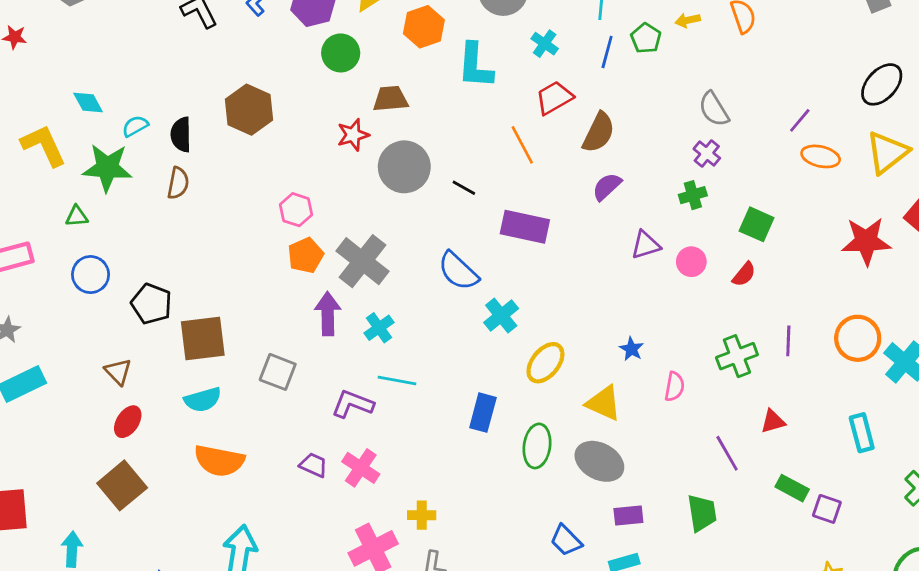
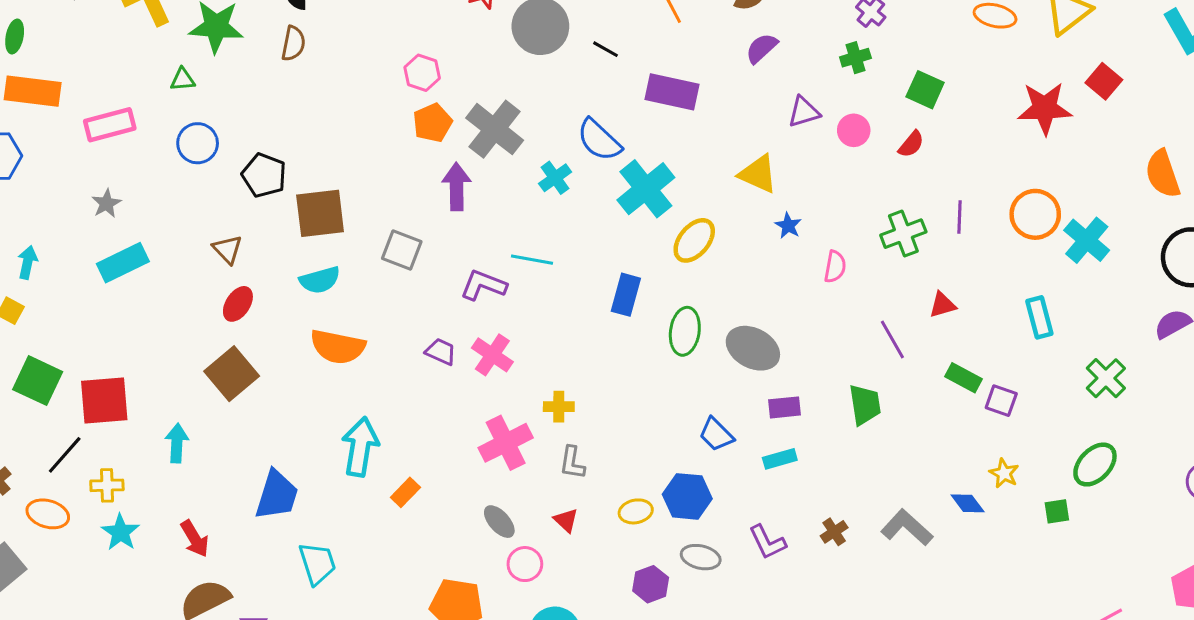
cyan cross: (501, 315) -> (646, 189), size x1.5
cyan cross: (379, 328) -> (555, 178), moved
yellow triangle: (604, 403) -> (758, 174), moved

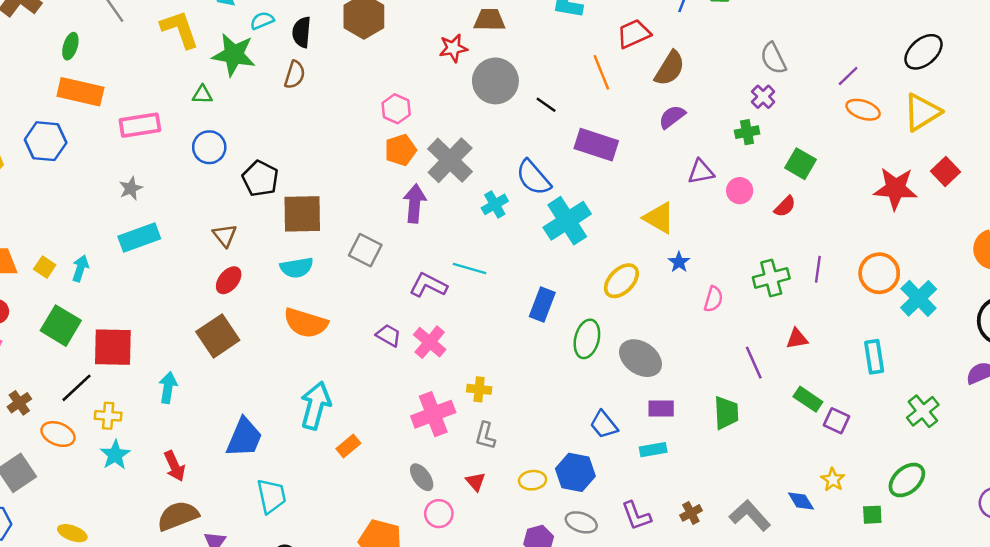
yellow ellipse: (694, 240) -> (621, 281), moved
cyan arrow: (27, 262) -> (80, 268), moved

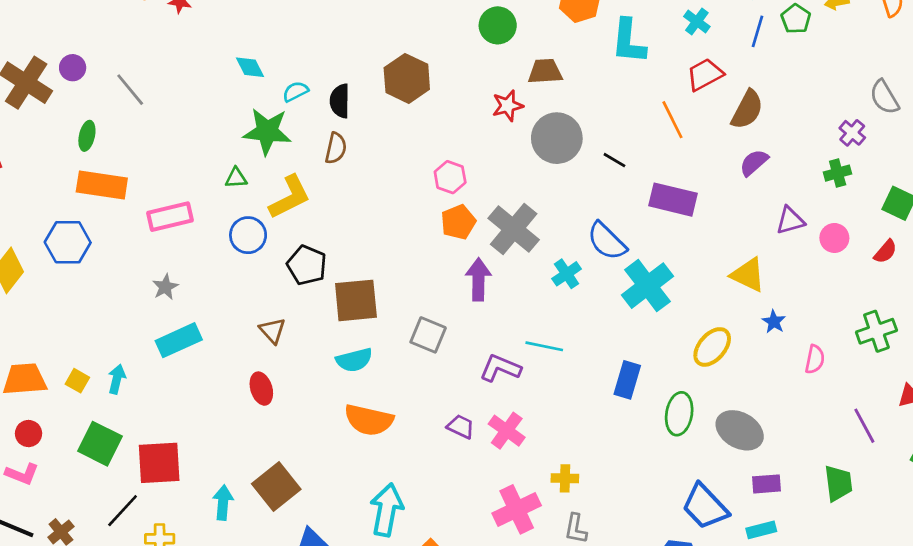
yellow L-shape: (180, 29) -> (290, 197), moved, turned 87
gray semicircle: (773, 58) -> (884, 97), moved
red ellipse: (229, 280) -> (261, 389), moved, turned -52
brown square: (218, 336) -> (276, 486), moved
blue trapezoid: (604, 425) -> (705, 507), size x1.5

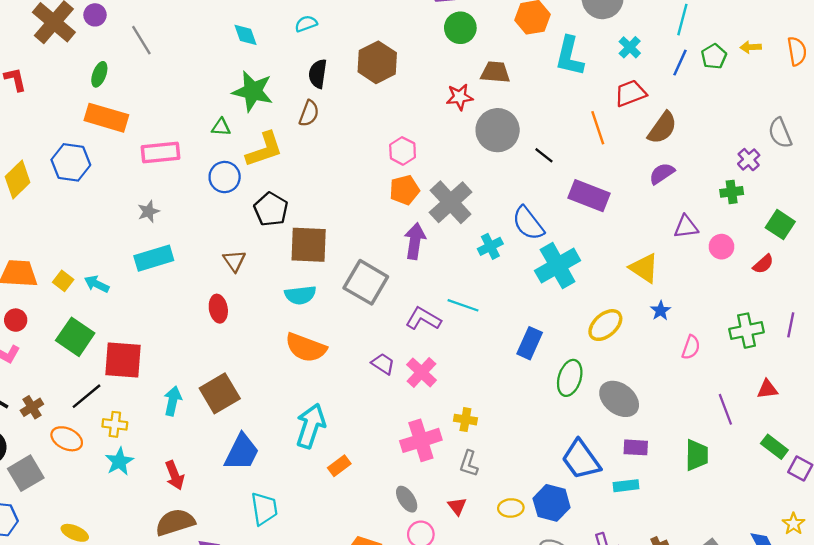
cyan semicircle: (295, 92) -> (306, 24), moved
gray square: (428, 335) -> (366, 282), size x1.4
cyan arrow: (117, 379) -> (97, 284), turned -85

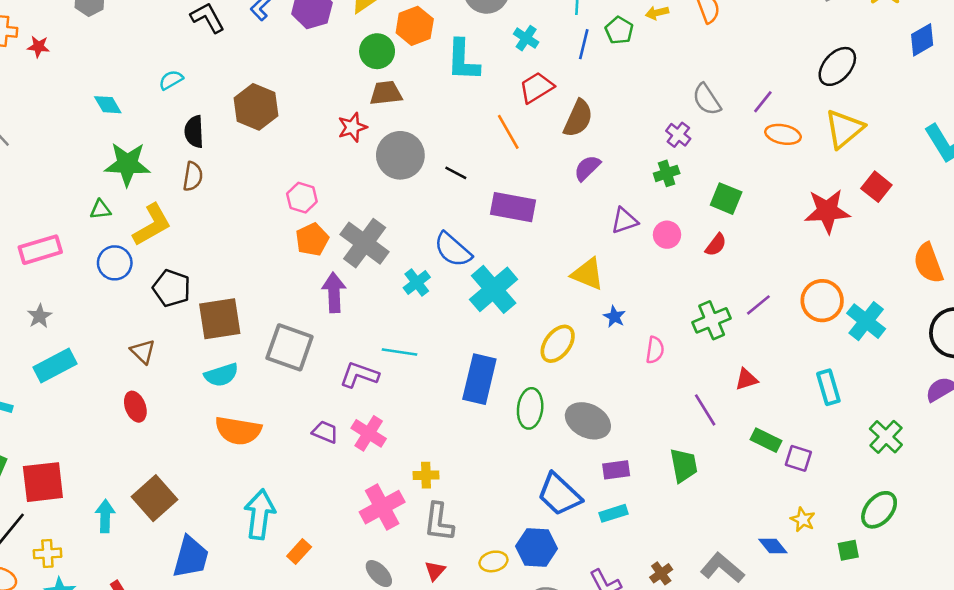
green circle: (460, 28) -> (377, 51), moved
purple line: (791, 325) -> (758, 305), turned 50
blue rectangle: (530, 343) -> (479, 379), size x1.4
gray L-shape: (469, 464) -> (439, 522), size x1.4
red triangle: (457, 506) -> (435, 571), turned 30

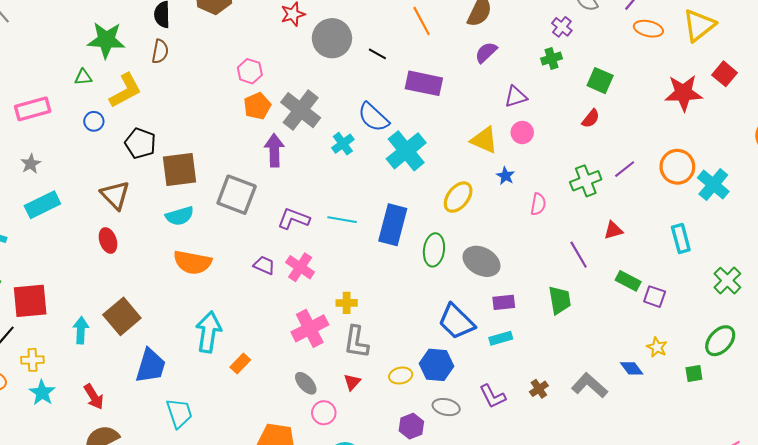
pink circle: (667, 235) -> (522, 132), moved
blue circle: (115, 263) -> (94, 121), size x0.7
brown triangle: (143, 352) -> (115, 195), size x1.4
cyan line: (400, 352) -> (342, 220), moved

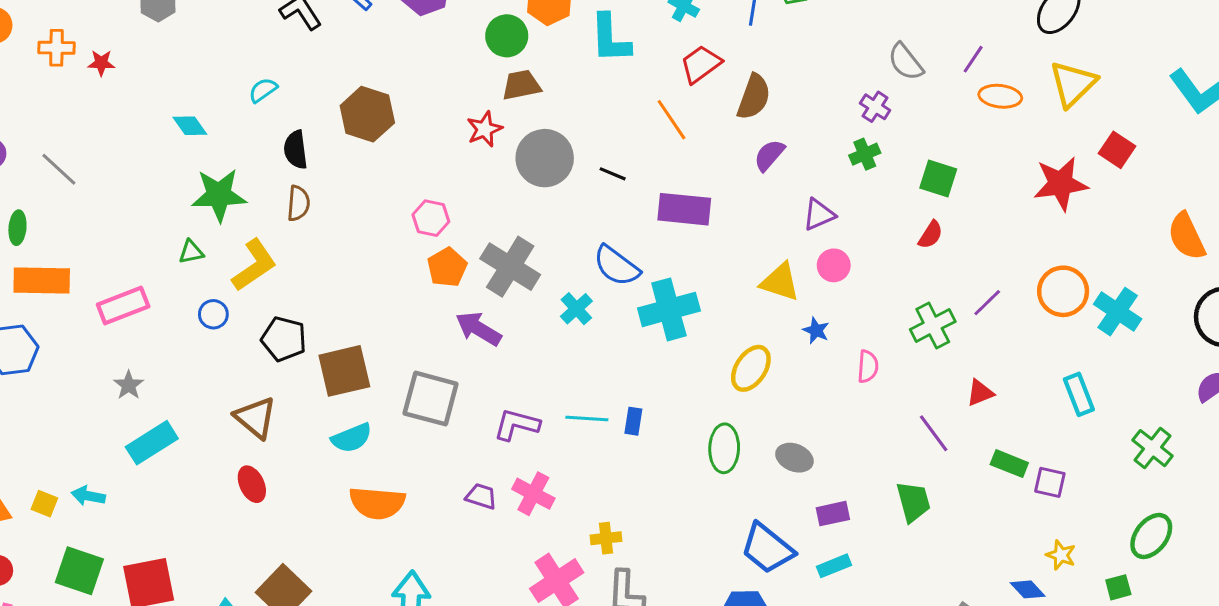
purple arrow: (274, 150) -> (478, 329), turned -52
cyan cross: (406, 151) -> (669, 309), turned 30
blue rectangle: (393, 225) -> (633, 421), moved, size x0.5
gray ellipse: (481, 261) -> (794, 458), size x0.7

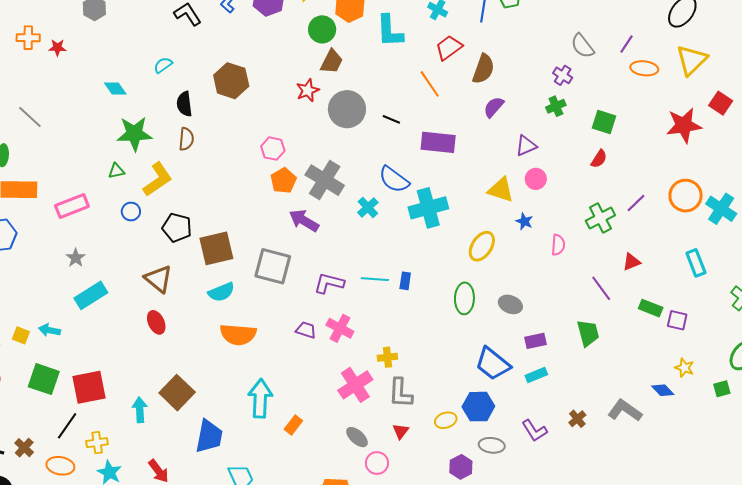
brown trapezoid: (521, 85) -> (332, 62), turned 128

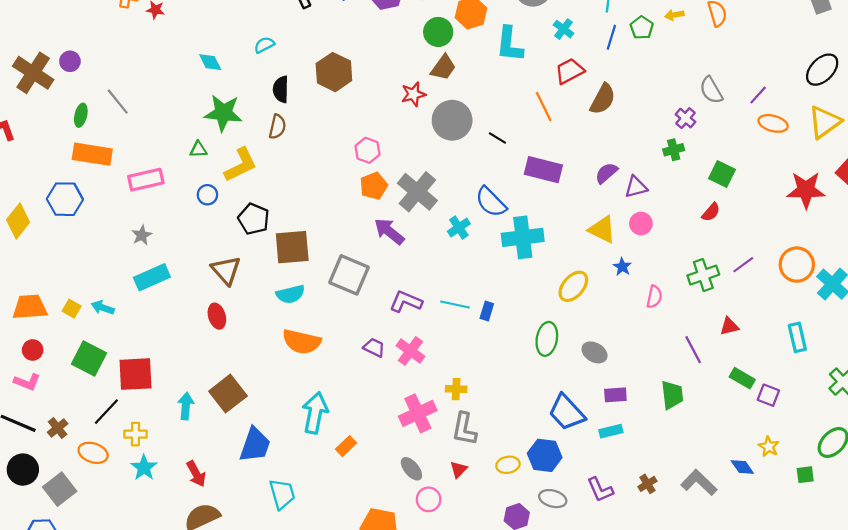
purple semicircle: (494, 107) -> (606, 173), moved
gray line: (30, 117) -> (118, 102), moved

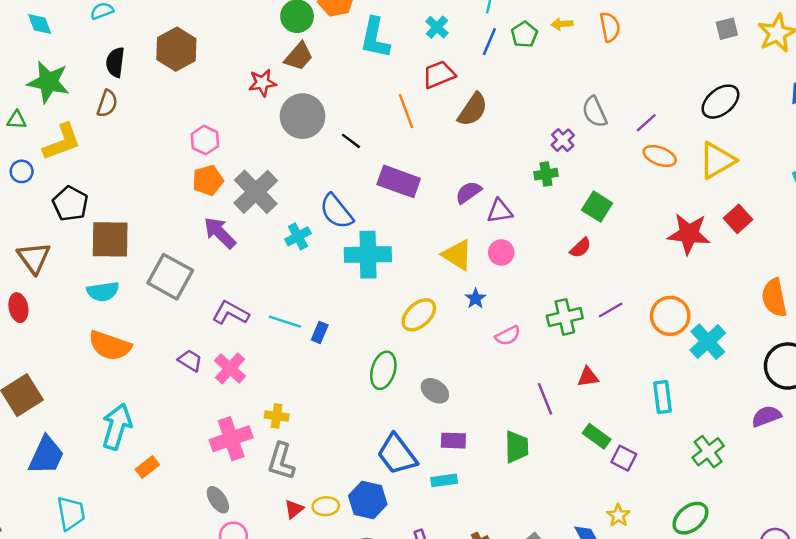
pink semicircle: (654, 297) -> (508, 336), turned 45
red triangle: (459, 469) -> (294, 509), moved

